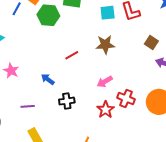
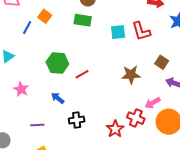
green hexagon: (48, 15) -> (57, 63), moved
brown star: (105, 45) -> (131, 75), moved
pink arrow: (105, 82) -> (153, 103), moved

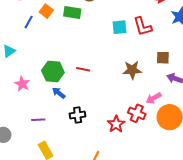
green rectangle: (83, 20) -> (72, 13), moved
brown square: (162, 62) -> (163, 58), turned -32
green hexagon: (57, 63) -> (53, 72), moved
red line: (82, 74) -> (83, 69), turned 40

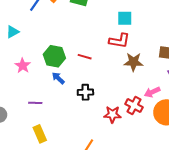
red L-shape: (143, 26) -> (119, 41), moved, turned -70
black cross: (78, 115) -> (85, 92), moved
red star: (116, 124) -> (112, 114), turned 30

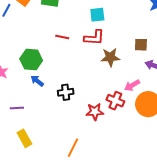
red line: (85, 57) -> (62, 37), moved

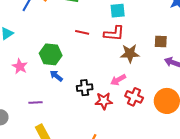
pink arrow: (132, 85) -> (118, 80), moved
red star: (95, 112) -> (104, 101), moved

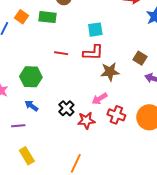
brown square: (161, 41) -> (140, 58), turned 32
blue arrow: (56, 76) -> (31, 106), moved
black cross: (85, 88) -> (66, 108), turned -35

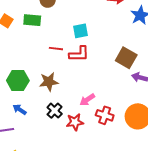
red line: (61, 53) -> (56, 49), moved
brown square: (140, 58) -> (126, 58), size x1.5
brown star: (110, 72) -> (49, 82), moved

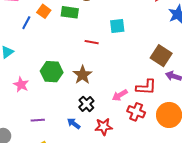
red L-shape: (79, 54) -> (146, 87), moved
brown star: (49, 82) -> (82, 75), turned -30
blue arrow: (20, 110) -> (74, 123), moved
red star: (75, 122) -> (104, 127), moved

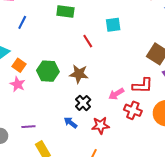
orange square: (44, 11) -> (19, 65), moved
red line: (92, 42) -> (88, 41), turned 48
brown star: (82, 75) -> (79, 74), turned -30
purple line: (38, 120) -> (28, 127), moved

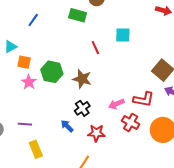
orange square: (19, 65) -> (24, 62), turned -32
pink star: (18, 84) -> (29, 82), moved

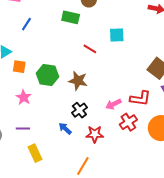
red line: (95, 48) -> (90, 49), turned -32
pink star: (29, 82) -> (24, 97), moved
red cross: (131, 123) -> (128, 122), turned 30

